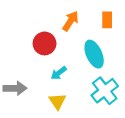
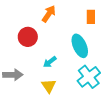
orange arrow: (70, 21) -> (49, 14), moved
red circle: (45, 43) -> (28, 37), moved

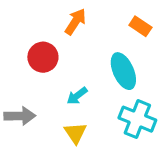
orange rectangle: (91, 17) -> (140, 26), turned -56
cyan cross: (89, 77) -> (137, 119), turned -30

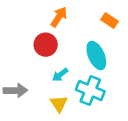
red circle: (43, 57) -> (46, 45), moved
cyan cross: (137, 119) -> (90, 90), moved

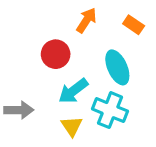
orange arrow: (59, 17) -> (86, 20), moved
cyan arrow: (60, 75) -> (73, 91), size x1.5

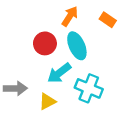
cyan ellipse: (117, 67) -> (77, 46), moved
yellow triangle: (72, 126) -> (47, 101), moved, turned 36

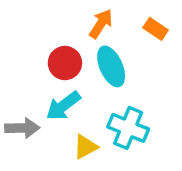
cyan arrow: (59, 73) -> (63, 106), moved
yellow triangle: (47, 101) -> (85, 147), moved

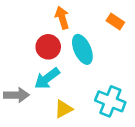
orange arrow: (101, 24) -> (62, 18), moved, turned -50
cyan cross: (128, 128) -> (110, 101), moved

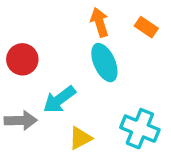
orange arrow: (62, 18) -> (100, 22), moved
red circle: (48, 47) -> (22, 59), moved

